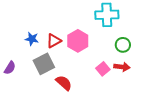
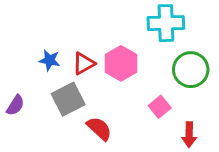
green circle: (123, 45) -> (191, 70), size x1.5
red arrow: (122, 67) -> (189, 135), moved, turned 84

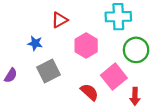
red triangle: (84, 63) -> (60, 20), moved
pink square: (160, 107) -> (114, 77), size x1.6
red semicircle: (99, 129) -> (89, 92), moved

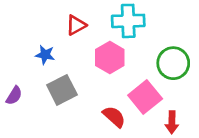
cyan cross: (118, 17) -> (128, 21), moved

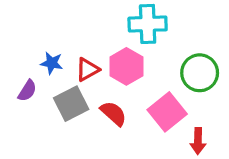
red triangle: (76, 25) -> (87, 70), moved
purple semicircle: (14, 96) -> (27, 91), moved
red semicircle: (114, 117) -> (113, 113), moved

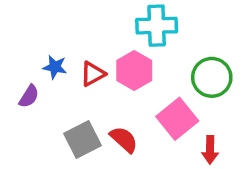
gray square: (71, 104) -> (82, 139), moved
red semicircle: (113, 113) -> (124, 139), moved

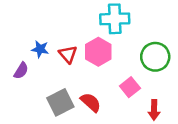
red triangle: (93, 74) -> (68, 54), turned -42
pink square: (177, 119) -> (130, 87), size x0.7

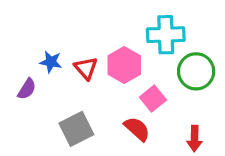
cyan cross: (115, 19) -> (166, 35), moved
pink square: (130, 87) -> (153, 99), moved
red semicircle: (91, 102) -> (137, 129), moved

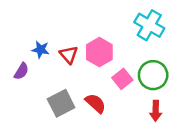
cyan cross: (166, 35) -> (149, 25), moved, turned 32
green circle: (196, 71) -> (153, 75), moved
red semicircle: (137, 129) -> (96, 103), moved

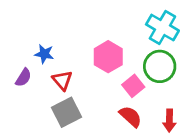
red triangle: (69, 55) -> (62, 80), moved
green circle: (153, 75) -> (160, 66), moved
red semicircle: (96, 103) -> (130, 116), moved

